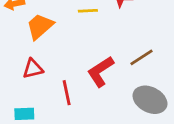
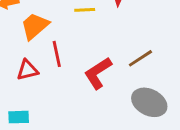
red line: (67, 93) -> (57, 54), moved

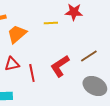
red line: (57, 54) -> (32, 73), moved

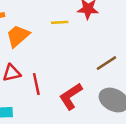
red L-shape: (60, 66) -> (71, 96), moved

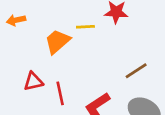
orange trapezoid: (18, 36) -> (57, 41), moved

